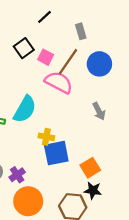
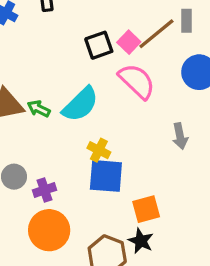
black square: (24, 48) -> (99, 45), moved
brown line: (68, 62) -> (156, 34), moved

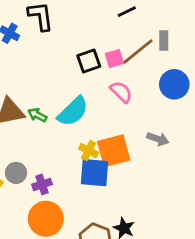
pink square: (129, 42) -> (114, 58), turned 30
pink semicircle: (137, 81) -> (121, 92), size x0.7
gray arrow: (180, 136) -> (158, 139), turned -60
orange square: (146, 209) -> (114, 151), moved, size x1.4

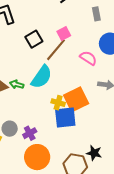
brown line: (138, 51) -> (56, 50), moved
black square: (89, 61) -> (34, 39), moved
pink semicircle: (121, 92) -> (88, 58), moved

